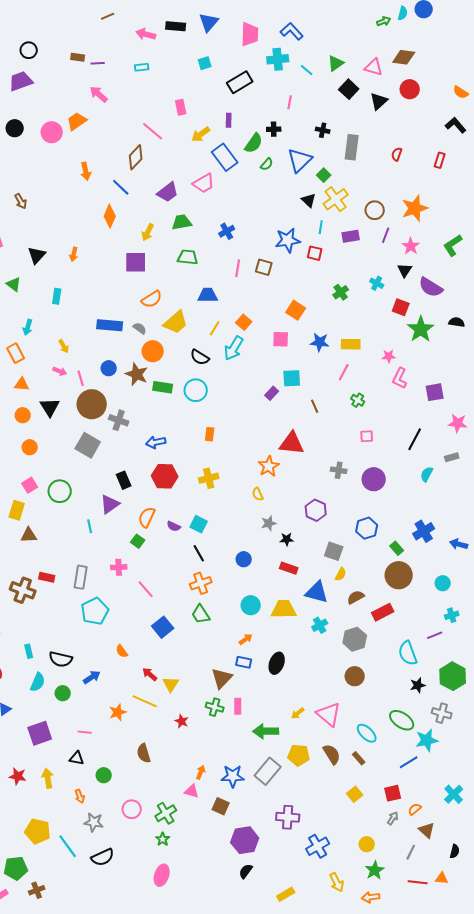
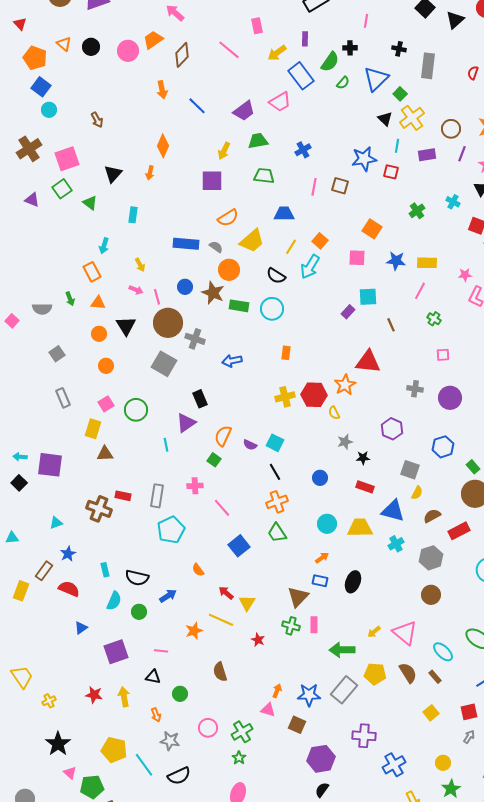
brown diamond: (136, 157) -> (182, 55), moved
orange diamond: (110, 216) -> (163, 146), moved
red hexagon: (165, 476) -> (314, 395), moved

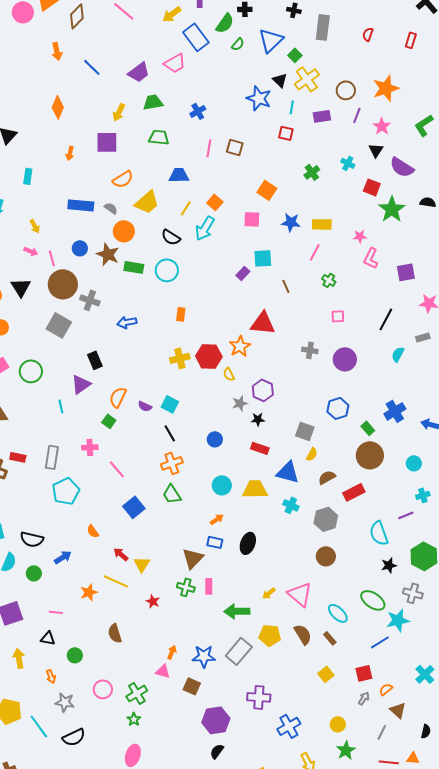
blue star: (364, 159) -> (259, 98), moved, turned 30
orange arrow: (150, 173) -> (70, 153), moved
purple hexagon: (392, 429) -> (263, 390), moved
cyan cross: (396, 544) -> (291, 505), turned -35

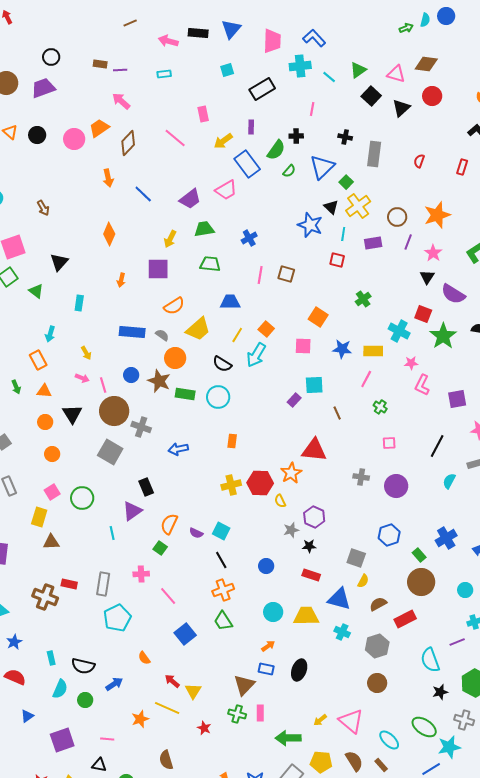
cyan cross: (348, 163) -> (399, 331), moved, size x1.5

